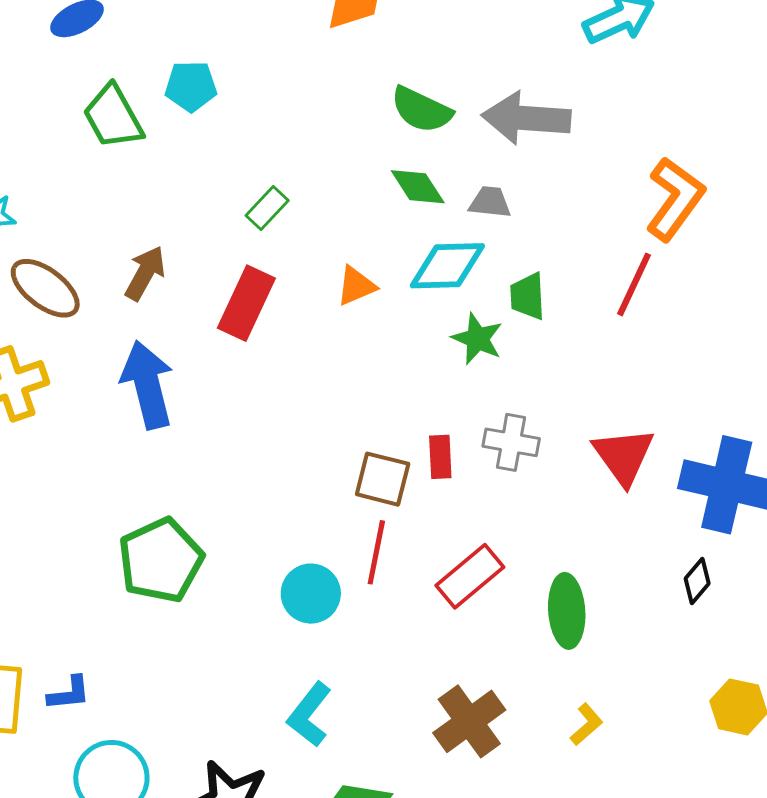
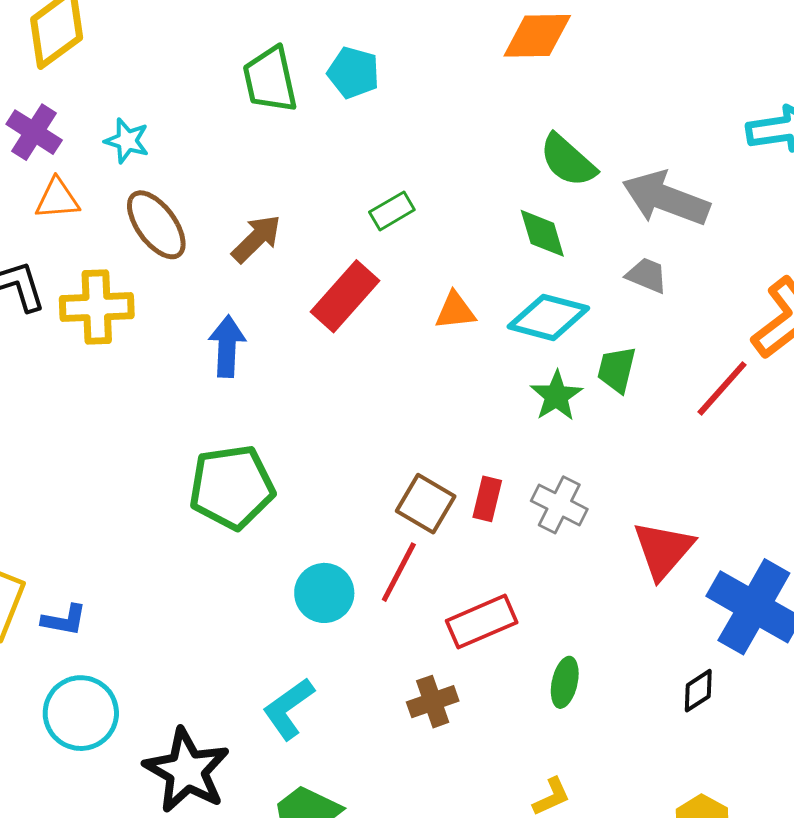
gray trapezoid: (490, 202) -> (647, 275), moved
blue arrow: (147, 385) -> (227, 346), size x0.7
green pentagon: (161, 560) -> (232, 487), moved
green ellipse: (567, 611) -> (565, 682), size x0.7
brown cross: (469, 721) -> (433, 702), moved, size x0.7

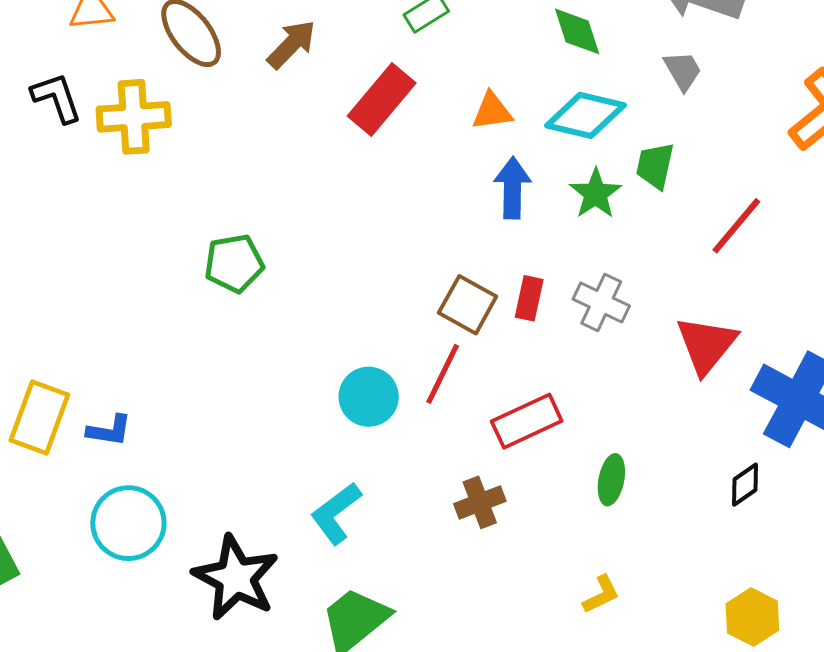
gray trapezoid: (647, 275) -> (683, 71), turned 39
blue arrow: (227, 346) -> (512, 188), moved
red line: (722, 388) -> (736, 226), moved
green pentagon: (232, 487) -> (234, 263), moved, size x0.7

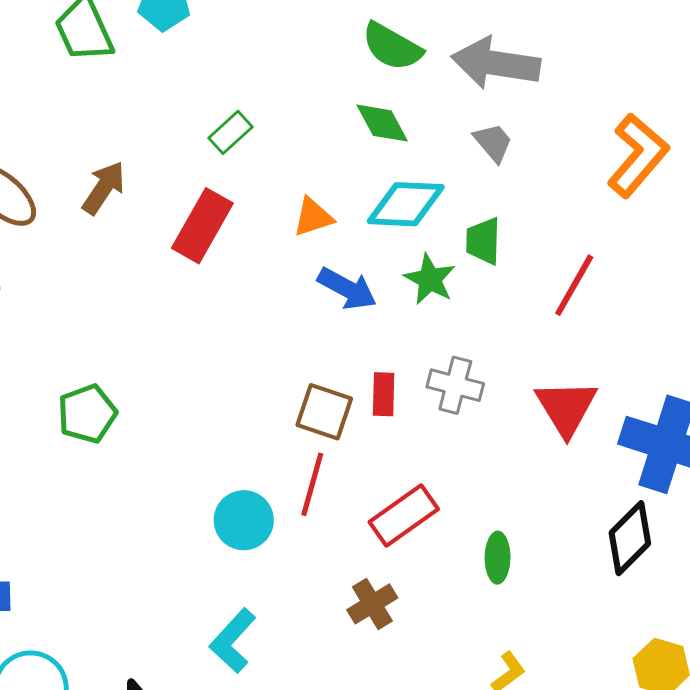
blue arrow: (512, 188) -> (347, 289), turned 128
black diamond: (745, 485) -> (630, 538), size x1.6

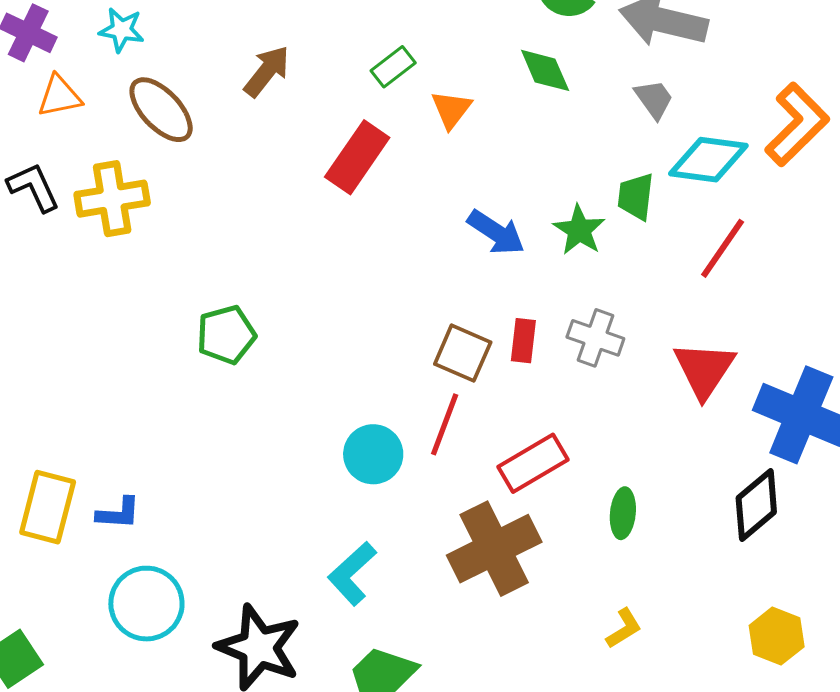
brown arrow: (104, 188) -> (267, 71), moved
cyan diamond: (406, 204) -> (708, 160), moved
orange triangle: (313, 217) -> (451, 109), moved, turned -39
brown cross: (372, 604) -> (494, 549), size x1.8

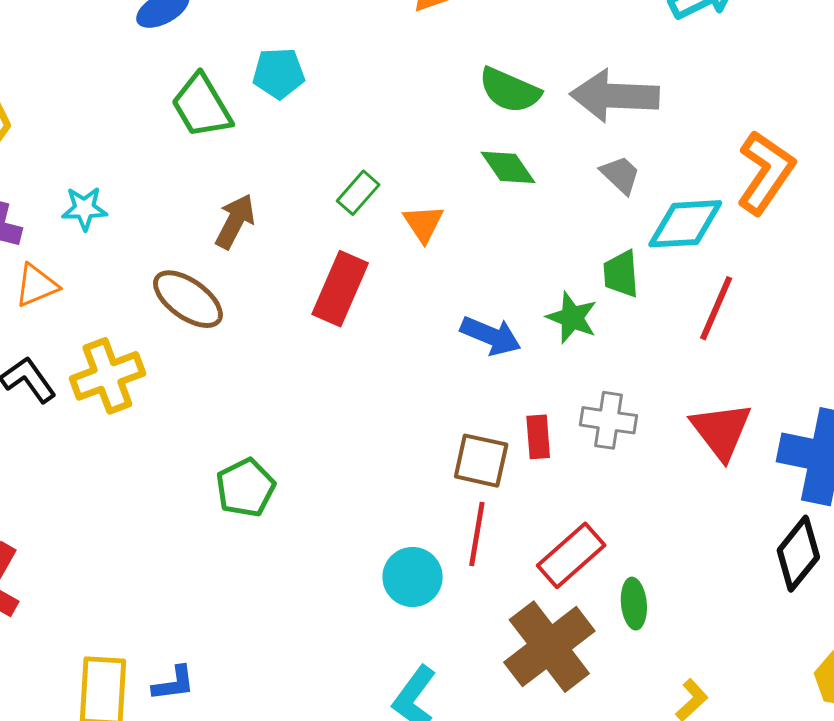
brown ellipse: (161, 110) -> (188, 299), moved
green ellipse: (623, 513) -> (634, 604), moved

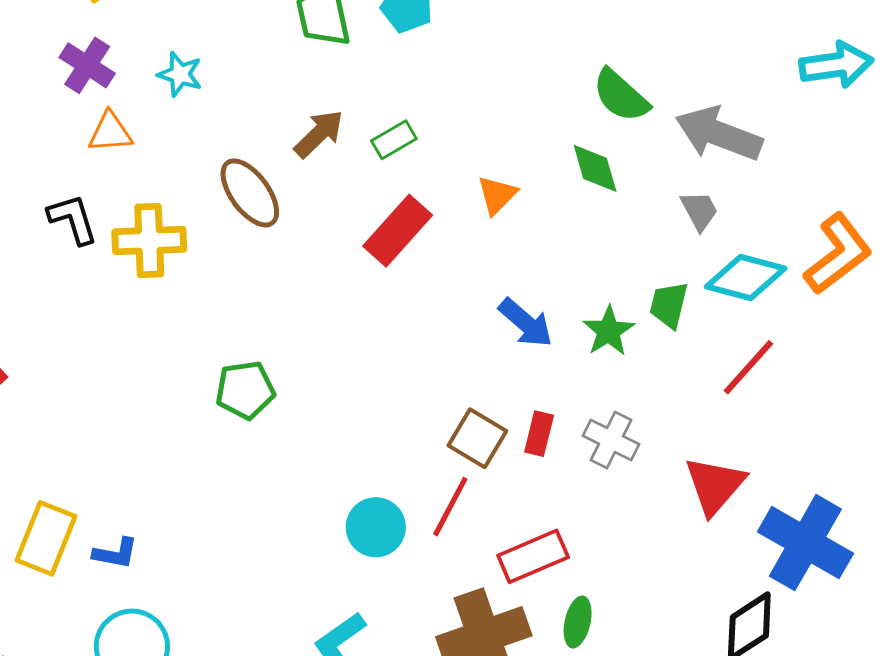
green rectangle: (358, 193) -> (394, 140), moved

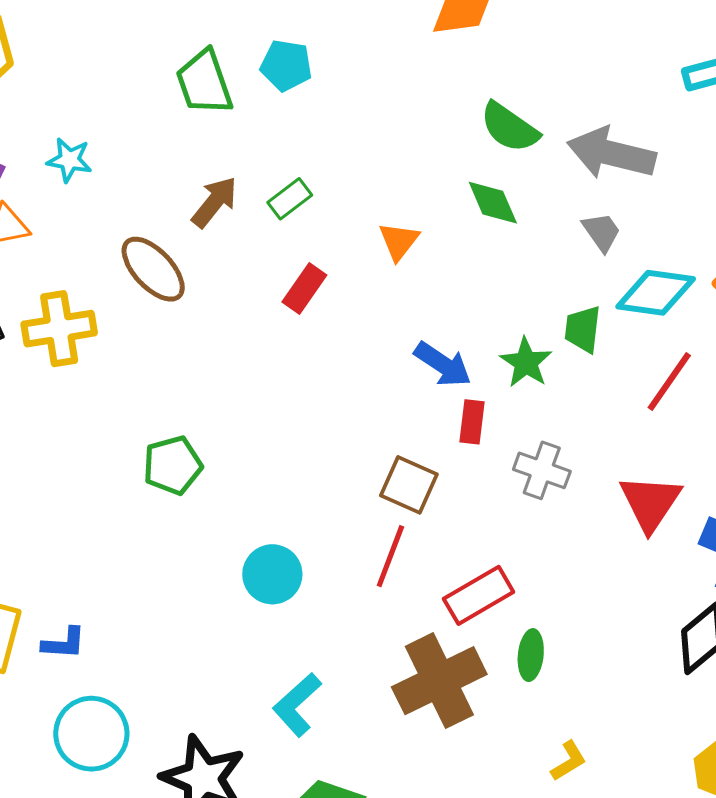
red rectangle: (398, 231) -> (304, 289), size x0.7
red rectangle: (539, 434) -> (472, 422), moved
cyan circle: (376, 527) -> (272, 574), moved

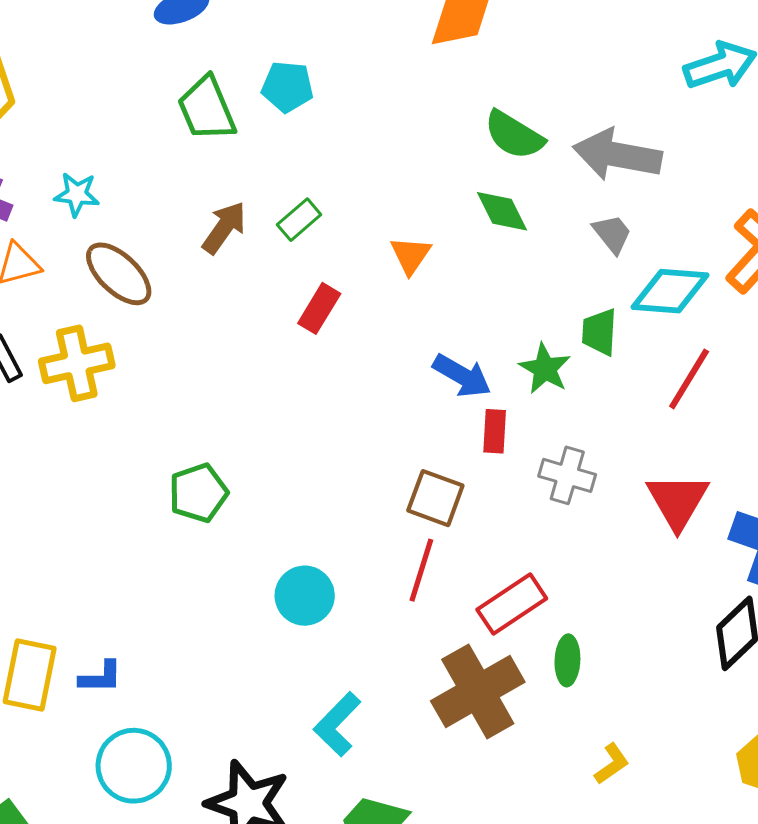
brown ellipse: (153, 269) -> (119, 274), moved

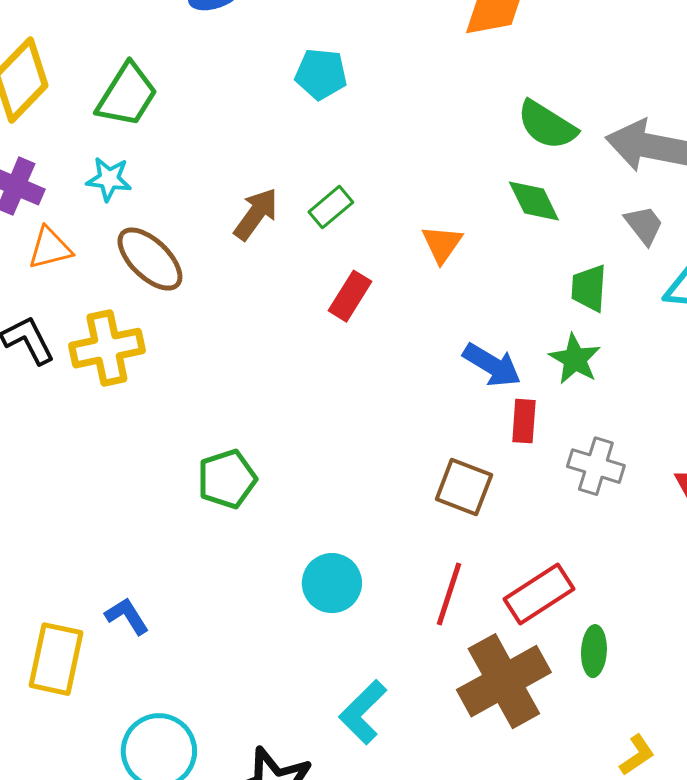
green trapezoid: (207, 109) -> (127, 95), moved, turned -126
green trapezoid: (599, 332) -> (589, 288), moved
red line: (421, 570) -> (449, 594), moved
blue L-shape: (101, 677) -> (127, 616), moved, turned -123

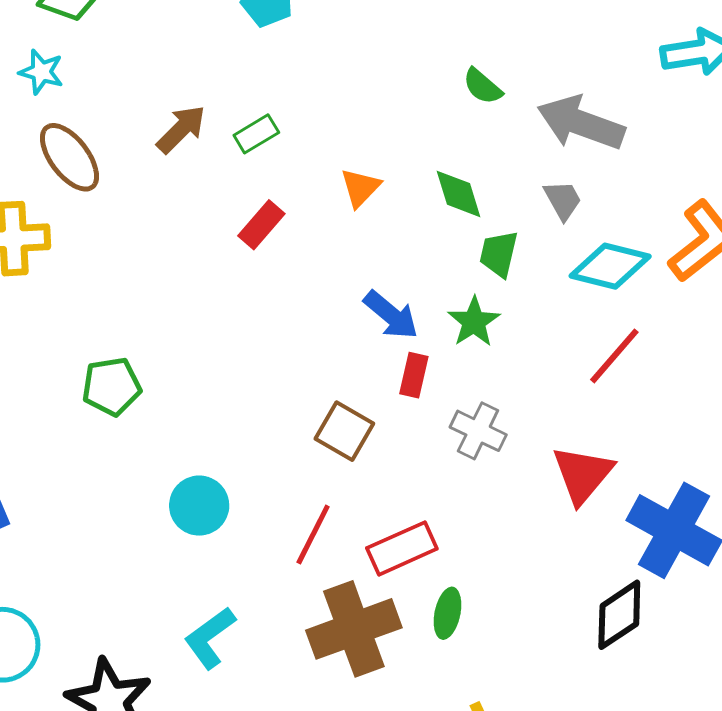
green semicircle: (547, 125) -> (482, 86), size x0.7
green diamond: (534, 201) -> (458, 194), moved

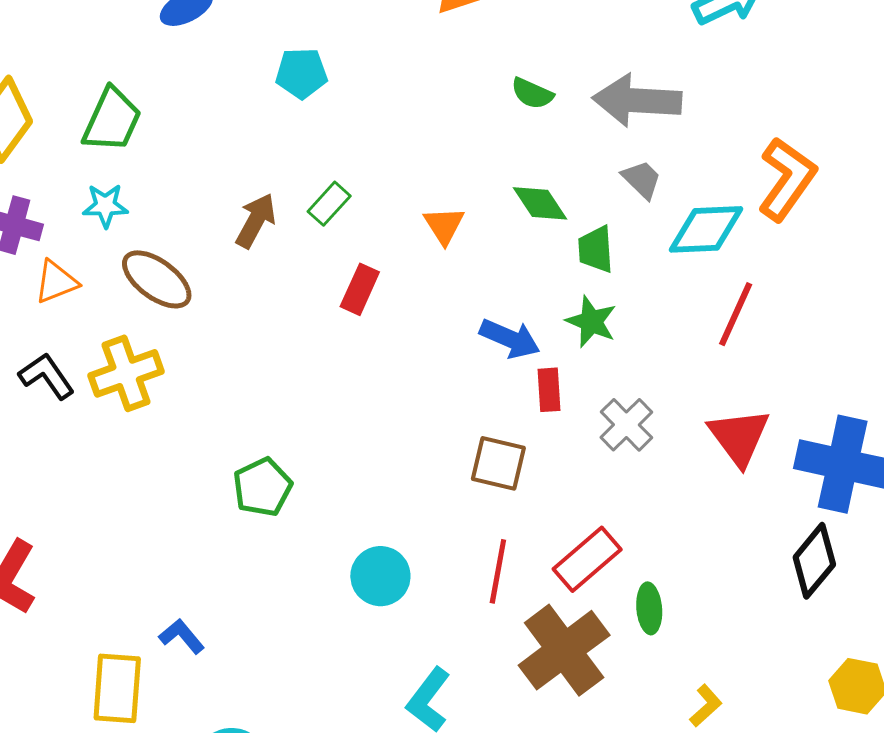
gray cross: (478, 431) -> (626, 425), turned 36

